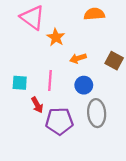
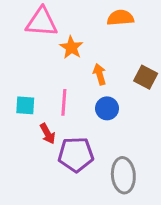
pink triangle: (33, 17) -> (42, 22), turned -32
orange arrow: (78, 58) -> (100, 74), turned 91
gray ellipse: (97, 113) -> (123, 175), moved

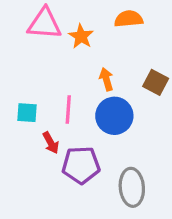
orange star: (71, 47) -> (81, 36), moved
blue circle: (107, 108) -> (114, 116), size x1.5

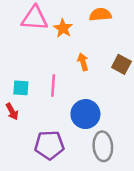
blue circle: (114, 116) -> (85, 114), moved
red arrow: (51, 143) -> (12, 112), moved
purple pentagon: (81, 165) -> (49, 145), moved

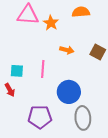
orange arrow: (83, 62) -> (67, 50), turned 120

